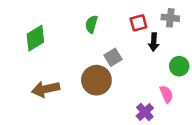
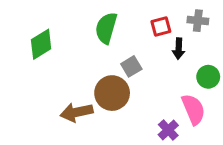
green semicircle: (91, 24) -> (106, 28), size x1.5
brown arrow: (46, 89) -> (77, 112), moved
pink semicircle: (166, 94) -> (193, 109), size x1.5

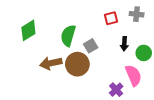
green semicircle: (106, 28) -> (68, 36), moved
black arrow: (179, 49) -> (124, 44), moved
brown arrow: (77, 112) -> (51, 63), moved

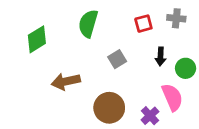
green semicircle: (68, 36) -> (88, 24), moved
brown circle: (77, 64) -> (109, 108), moved

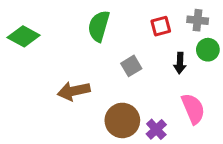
green diamond: (37, 39) -> (24, 36), moved, turned 60
green circle: (186, 68) -> (208, 50), moved
purple cross: (150, 116) -> (156, 129), moved

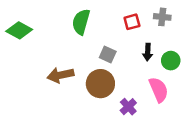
green circle: (208, 50) -> (171, 61), moved
gray square: (131, 66) -> (108, 55), turned -35
brown circle: (122, 120) -> (100, 84), moved

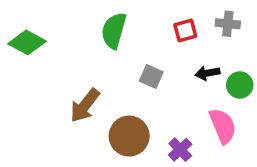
black arrow: (148, 52) -> (207, 73), turned 77
brown arrow: (60, 75) -> (85, 105), turned -40
brown circle: (100, 84) -> (129, 136), moved

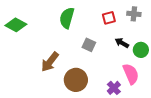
black arrow: (207, 73) -> (122, 43), turned 40
purple cross: (180, 150) -> (114, 88), moved

